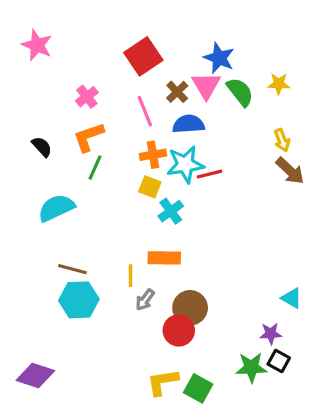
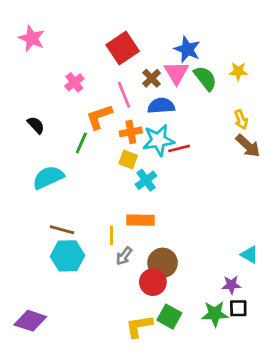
orange L-shape: (89, 137) -> (99, 117), moved
black square: (279, 361) -> (238, 308), turned -30
green square: (198, 388) -> (169, 317), moved

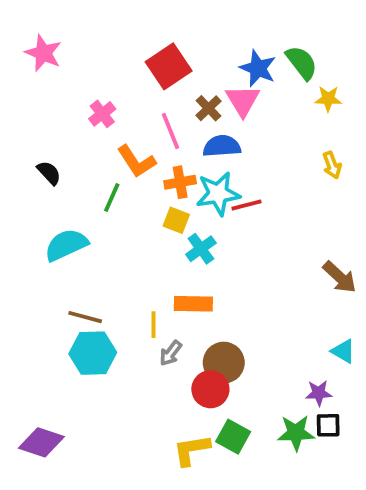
green semicircle: (205, 78) -> (302, 63), moved
orange L-shape: (99, 117) -> (136, 161), turned -104
brown arrow: (248, 146) -> (340, 277), moved

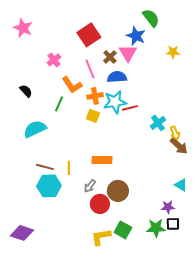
green semicircle: (302, 63) -> (151, 18), moved
yellow arrow: (332, 165) -> (175, 133), moved
cyan cross: (201, 249) -> (158, 123), moved
yellow line: (153, 325) -> (69, 168), moved
red circle: (210, 389) -> (100, 204), moved

